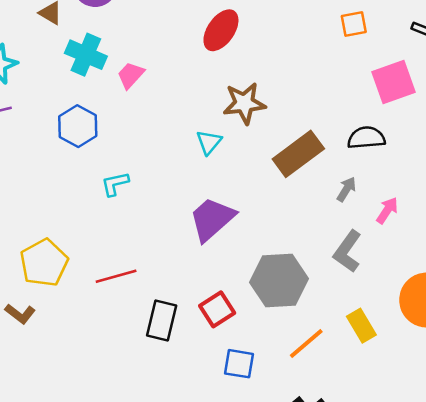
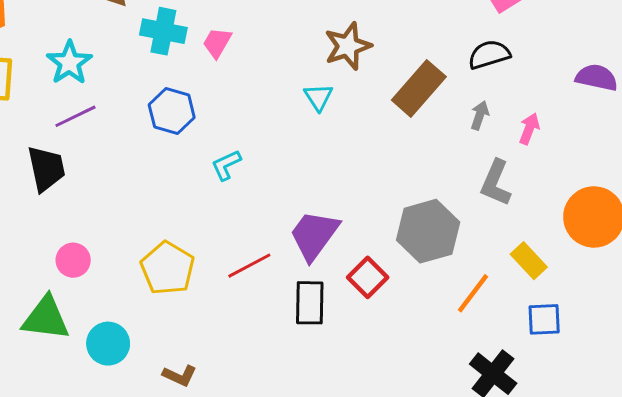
purple trapezoid: (212, 219) -> (314, 235), moved
brown L-shape: (20, 314) -> (180, 376), moved
blue square: (239, 364) -> (544, 319), moved

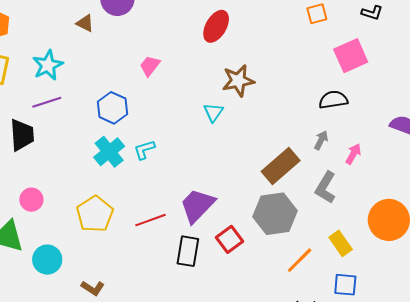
cyan cross: (163, 31) -> (109, 152), moved, turned 32
brown rectangle: (419, 88) -> (281, 166), moved

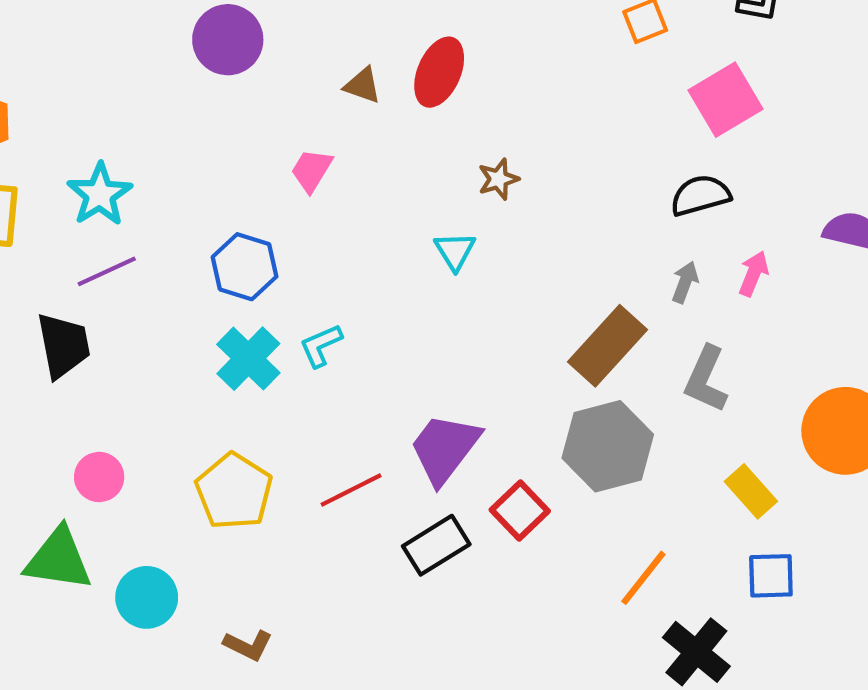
brown triangle: (85, 23) -> (363, 85), moved
brown star: (238, 81) -> (498, 179), size x0.6
pink arrow: (353, 154) -> (754, 274), moved
black rectangle: (188, 251) -> (436, 545), turned 56
orange line: (300, 260) -> (643, 578), moved

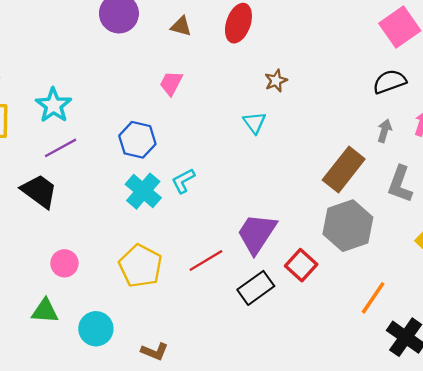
brown triangle: (363, 85) -> (181, 26), moved
black trapezoid: (63, 345) -> (39, 191), turned -39
green triangle: (58, 559) -> (45, 311), size x0.7

